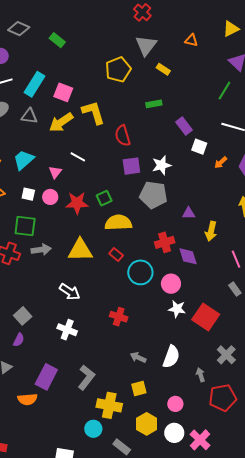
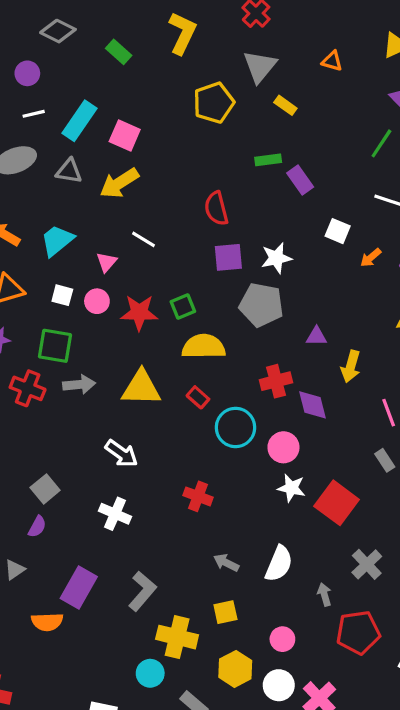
yellow L-shape: (93, 113) -> (182, 33), moved, turned 40
purple rectangle: (184, 126) -> (300, 180), moved

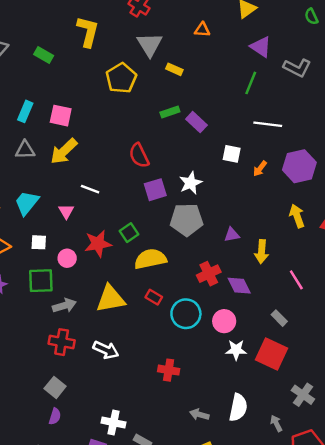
cyan rectangle: (79, 121) -> (25, 111), size x0.7
pink circle: (97, 301) -> (67, 258), moved
red cross: (28, 388) -> (62, 342), moved
gray rectangle: (385, 460) -> (279, 318), moved
white cross: (115, 514) -> (114, 423), moved

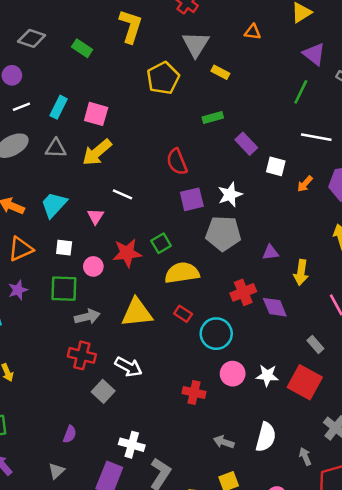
purple rectangle: (196, 122) -> (246, 144), moved
pink circle: (224, 321) -> (233, 374), moved
gray square: (55, 387) -> (103, 391), moved

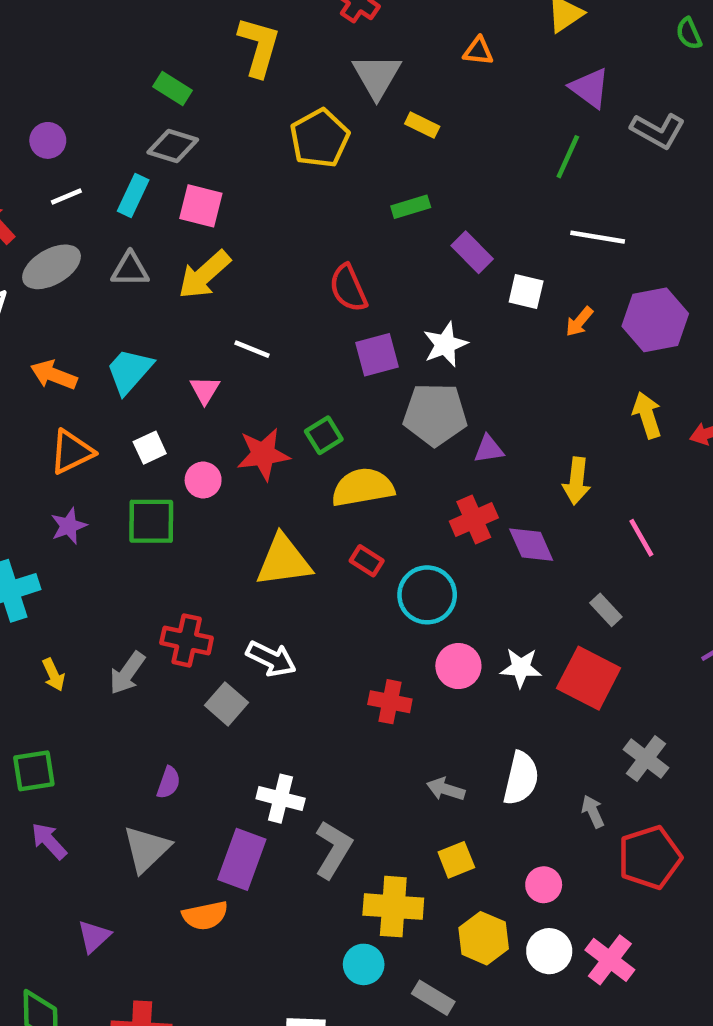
gray diamond: (32, 38) -> (173, 146), moved
white square: (64, 248) -> (150, 448), turned -30
purple triangle: (270, 252) -> (489, 449), moved
gray arrow: (87, 317) -> (127, 673), moved, turned 140
gray triangle: (56, 471) -> (146, 849), size x1.6

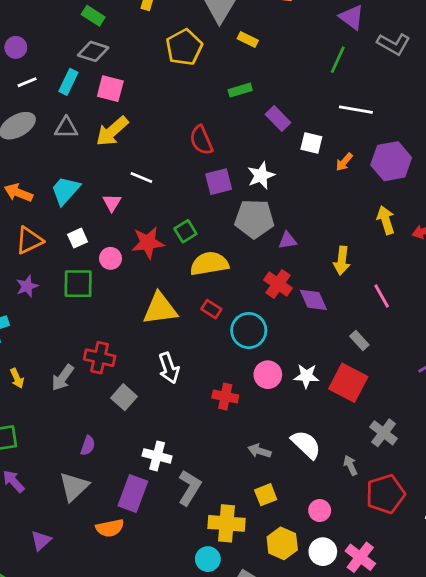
red cross: (474, 520) -> (278, 284), turned -32
white arrow: (271, 659) -> (169, 368), moved, turned 44
white semicircle: (521, 778) -> (306, 445), turned -60

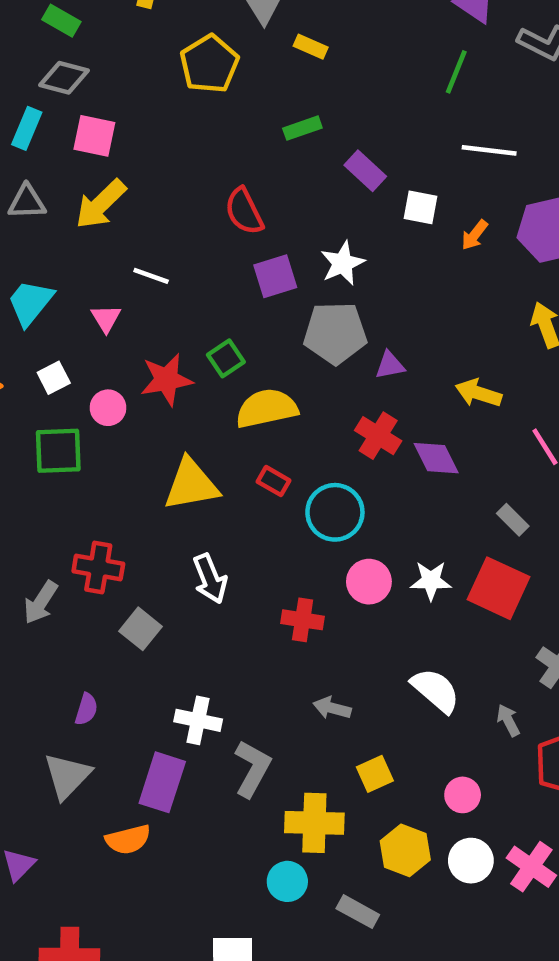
yellow arrow: (342, 261) -> (478, 393), turned 104
gray arrow: (259, 451) -> (332, 708), moved

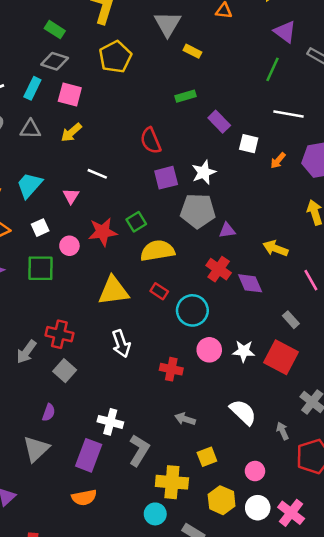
yellow pentagon: (209, 64) -> (115, 57), moved
yellow arrow: (101, 204) -> (71, 133), size x0.7
gray square: (141, 629) -> (65, 371), moved
orange semicircle: (128, 840) -> (84, 498), moved

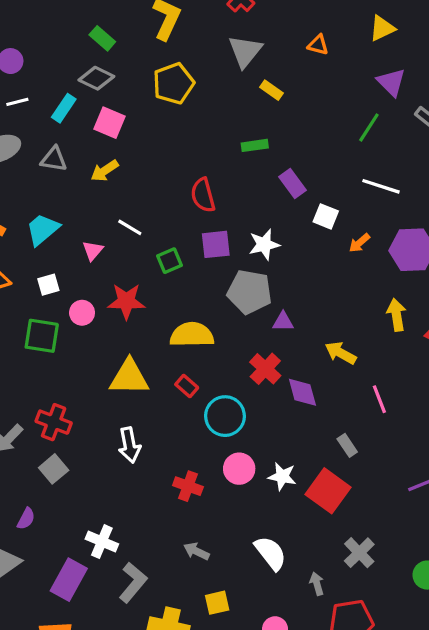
green square: (136, 222) -> (169, 261), moved

